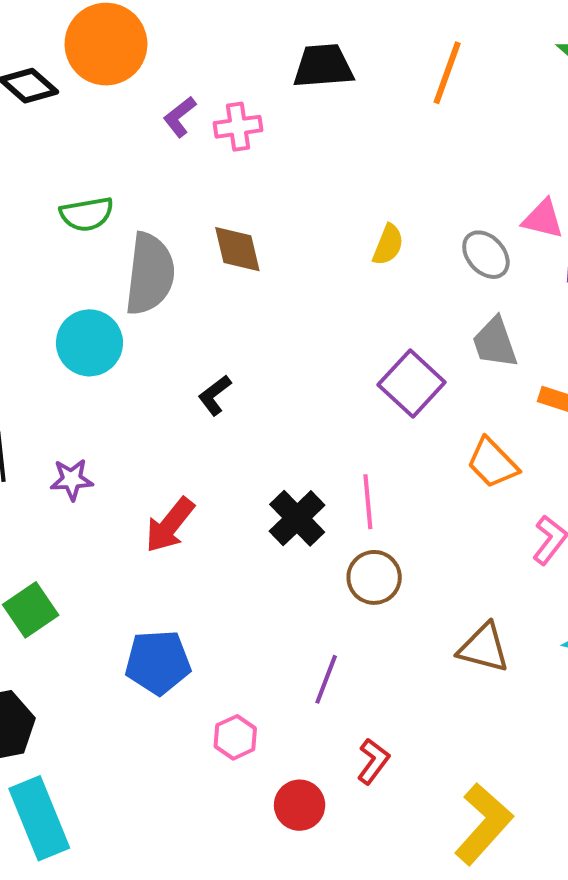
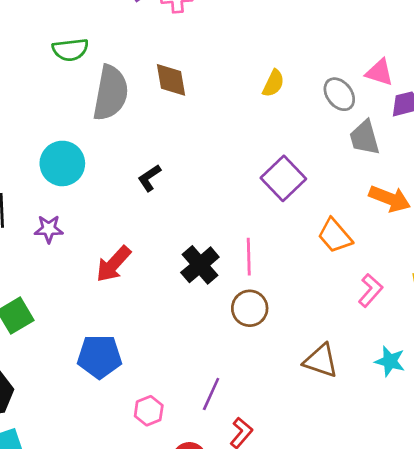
cyan circle: (89, 343) -> (62, 163), moved
gray trapezoid: (495, 343) -> (365, 138), moved
purple line: (326, 679) -> (211, 394), moved

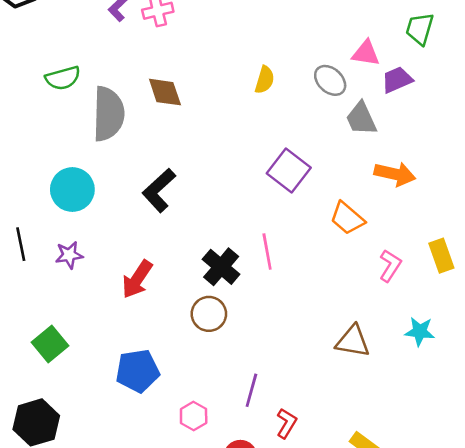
black L-shape: (149, 178) -> (159, 190), size x1.6
brown circle: (250, 308) -> (209, 314), moved

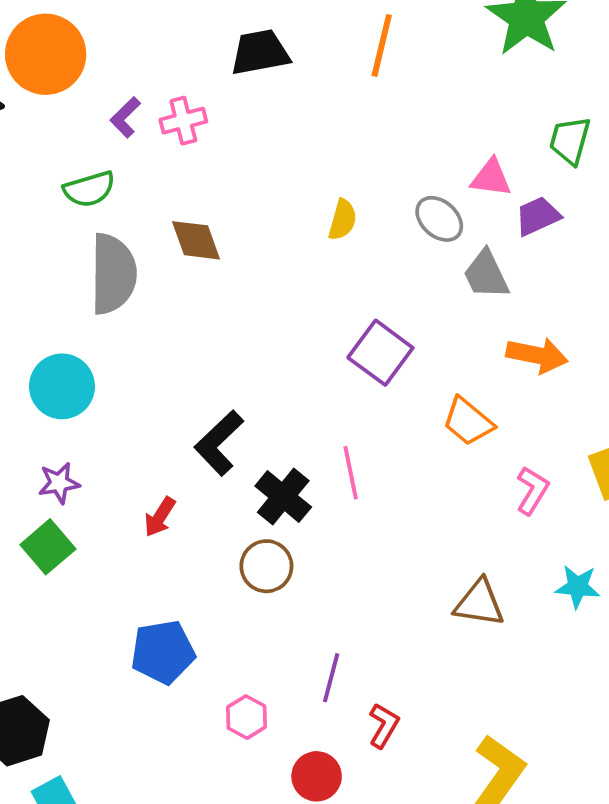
green semicircle: (63, 78) -> (89, 189), moved
black L-shape: (159, 190) -> (219, 443), moved
red arrow: (137, 279) -> (160, 517), size x0.7
green square: (50, 344) -> (48, 547), moved

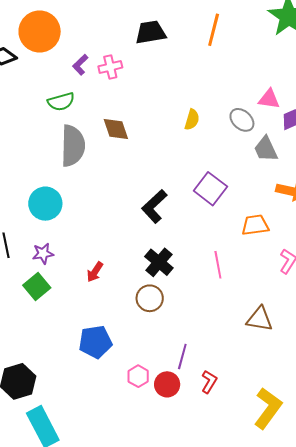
orange trapezoid: (468, 421) -> (255, 225), turned 132
black L-shape: (219, 443) -> (154, 206), moved
pink line: (351, 473) -> (218, 265), moved
red circle: (317, 776) -> (167, 384), moved

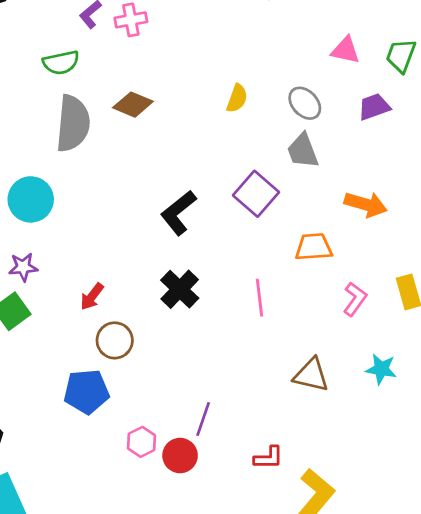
pink triangle: (269, 99) -> (345, 50), moved
brown diamond: (116, 129) -> (133, 105), turned -52
gray trapezoid: (266, 149) -> (303, 151), moved
brown circle: (150, 298) -> (115, 340), moved
red L-shape: (209, 382) -> (268, 458), moved, turned 55

